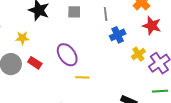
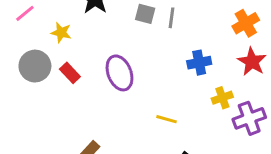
gray line: (106, 14) -> (171, 18), moved
yellow line: (82, 77) -> (166, 119), moved

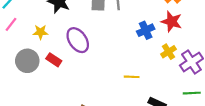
red star: (252, 62) -> (172, 21), moved
purple ellipse: (119, 73) -> (78, 40), moved

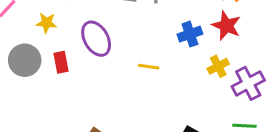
red rectangle: (54, 60) -> (61, 62), turned 40
yellow line: (132, 77) -> (149, 67), moved

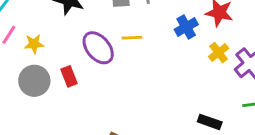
yellow star: (46, 23) -> (34, 44), moved
yellow line: (149, 67) -> (132, 38), moved

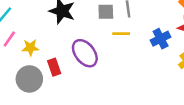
yellow line: (132, 38) -> (121, 34), moved
red rectangle: (69, 76) -> (54, 67), moved

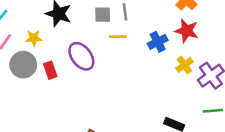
yellow star: (30, 48) -> (34, 38), moved
gray circle: (29, 79) -> (23, 65), moved

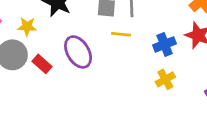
yellow cross: (184, 65) -> (165, 79), moved
red rectangle: (50, 70) -> (42, 64), turned -35

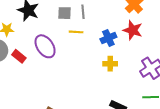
yellow cross: (165, 79) -> (110, 64), turned 32

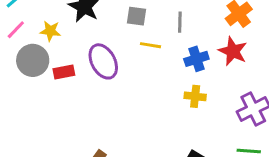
gray line: (83, 12) -> (180, 22), moved
red rectangle: (19, 56) -> (64, 72), turned -56

